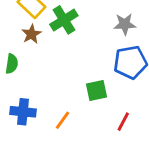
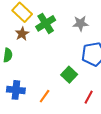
gray star: (125, 24) -> (80, 23), moved
green square: (96, 91) -> (69, 75), turned -35

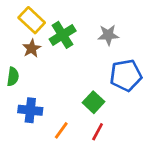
blue cross: (16, 90) -> (30, 110), moved
red line: (89, 97) -> (98, 132), moved

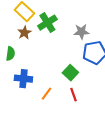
gray star: (108, 35) -> (81, 32), moved
red line: (98, 132) -> (73, 95), turned -48

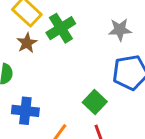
gray star: (81, 32) -> (120, 30), moved

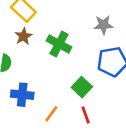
green cross: (61, 28) -> (59, 44), moved, turned -30

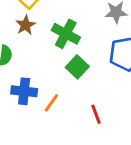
green square: (82, 87) -> (77, 67), moved
orange line: (51, 114) -> (51, 103), moved

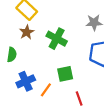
green square: (77, 67) -> (65, 74), moved, turned 35
blue cross: (24, 91) -> (26, 81), turned -30

